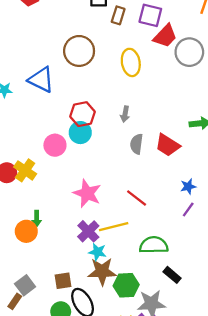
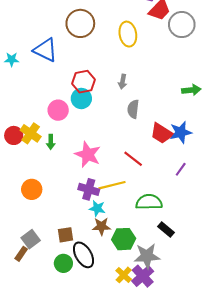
red trapezoid: (168, 145) -> (162, 133), moved
blue star: (188, 187) -> (181, 132), moved, size x1.5
green arrow: (37, 219) -> (51, 142), moved
purple cross: (88, 231) -> (89, 189), turned -30
brown star: (102, 271) -> (101, 226), size x0.7

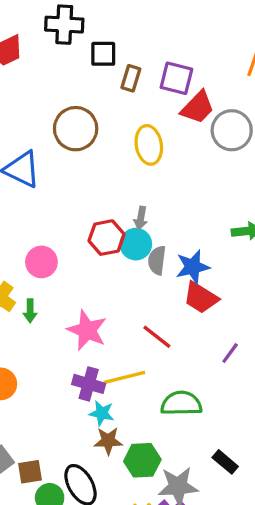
red hexagon: (83, 82) -> (107, 238), moved
cyan circle: (81, 98) -> (136, 244), moved
blue star: (181, 132) -> (193, 267), moved
black rectangle: (166, 230) -> (225, 462), moved
brown square: (66, 235) -> (30, 472), moved

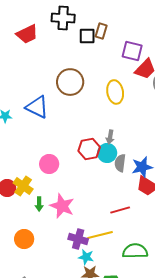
brown rectangle: (131, 78) -> (101, 31), moved
green arrow: (30, 311) -> (39, 204), moved
pink star: (87, 330) -> (62, 206), moved
red line: (157, 337) -> (120, 210), turned -54

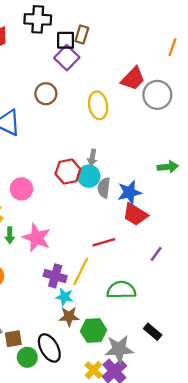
purple square: (132, 51) -> (67, 58), moved, turned 30
brown circle: (70, 82) -> (46, 94), size x0.7
yellow line: (100, 235) -> (81, 271), turned -50

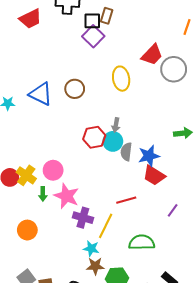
brown circle: (46, 94) -> (75, 89), moved
pink circle: (21, 189) -> (53, 170), moved
purple cross: (55, 276) -> (83, 218), moved

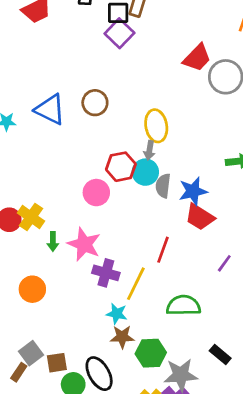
yellow ellipse: (121, 79) -> (156, 126), moved
pink circle: (53, 170) -> (96, 193), moved
red line: (126, 200) -> (163, 250), turned -54

